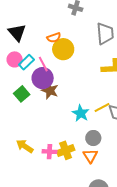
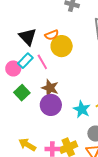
black triangle: (17, 33) -> (28, 37), moved
pink circle: (15, 59) -> (13, 68), moved
purple circle: (43, 78) -> (51, 105), moved

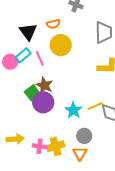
orange semicircle: (52, 35) -> (53, 24), moved
green square: (22, 93) -> (32, 93), moved
yellow arrow: (27, 145) -> (15, 139), turned 138

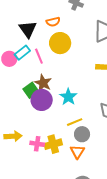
yellow line: (95, 106) -> (75, 122), moved
cyan star: (73, 110) -> (68, 97), moved

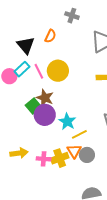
orange semicircle: (53, 22) -> (50, 36), turned -48
yellow circle: (60, 43) -> (58, 71), moved
cyan star: (68, 97) -> (67, 121), moved
gray circle: (82, 134) -> (87, 155), moved
orange triangle: (77, 152) -> (74, 151), moved

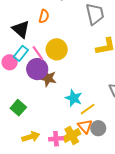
green square: (33, 106) -> (18, 108), moved
purple circle: (45, 115) -> (37, 69), moved

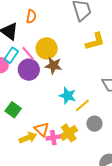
brown star: (48, 78) -> (53, 66), moved
orange triangle: (85, 126) -> (42, 129), moved

